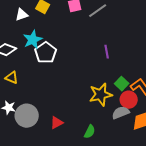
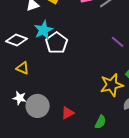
purple line: (107, 52) -> (118, 42), turned -40

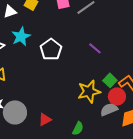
white pentagon: (57, 43) -> (51, 49), moved

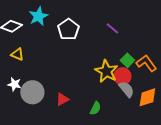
yellow star: (89, 91) -> (106, 71), turned -30
red circle: (117, 96) -> (122, 76), moved
gray semicircle: (109, 109) -> (126, 89), turned 72

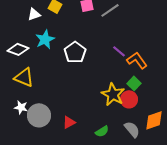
yellow triangle: (17, 54) -> (24, 77), size x1.5
orange L-shape: (146, 63) -> (137, 60), moved
gray semicircle: (126, 89) -> (132, 129), moved
green semicircle: (95, 108) -> (102, 131), turned 32

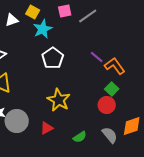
cyan star: (45, 39) -> (43, 29), moved
yellow star: (113, 94) -> (59, 100), moved

